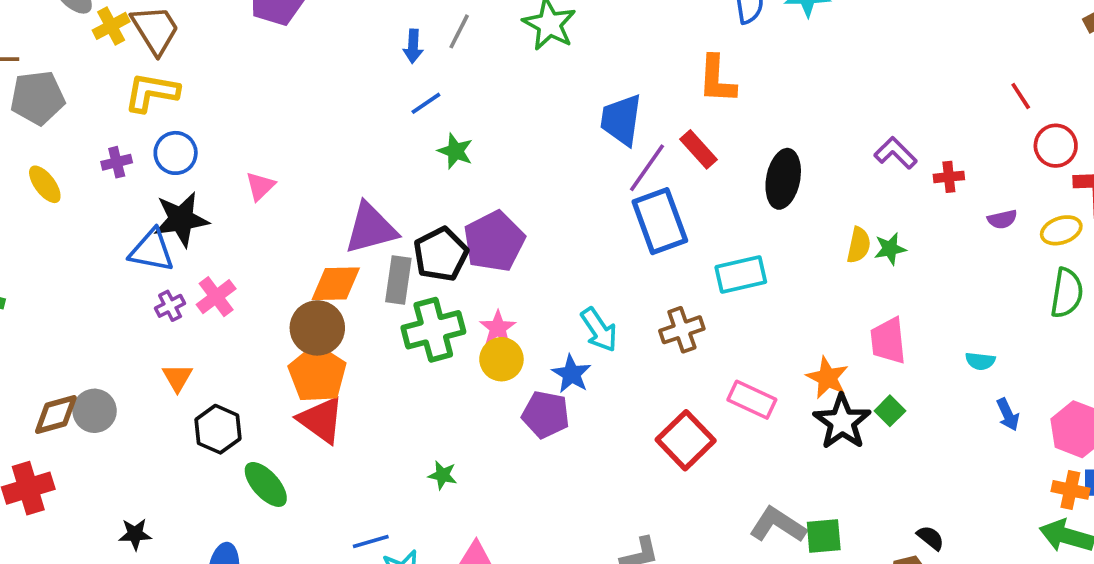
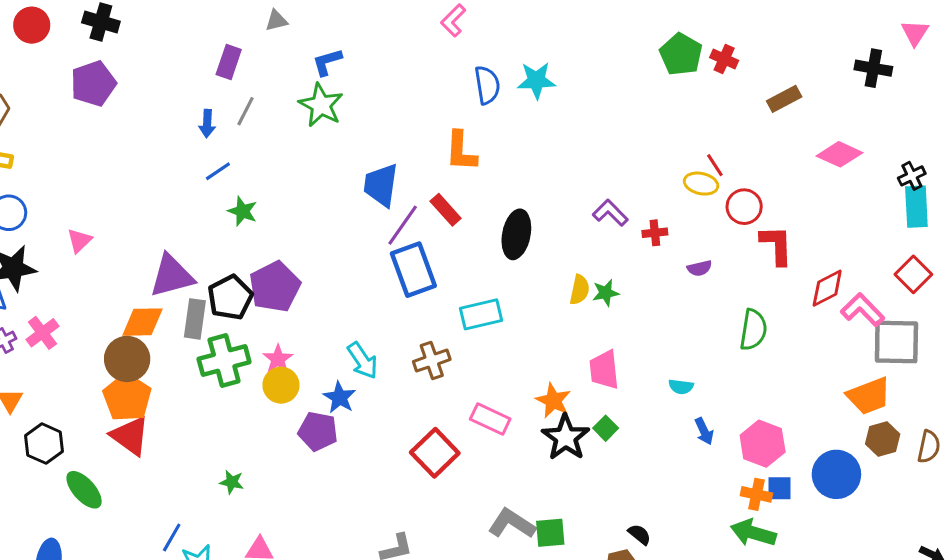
yellow ellipse: (1061, 230) -> (701, 184), moved, turned 32
blue line: (371, 542) -> (172, 537), turned -44

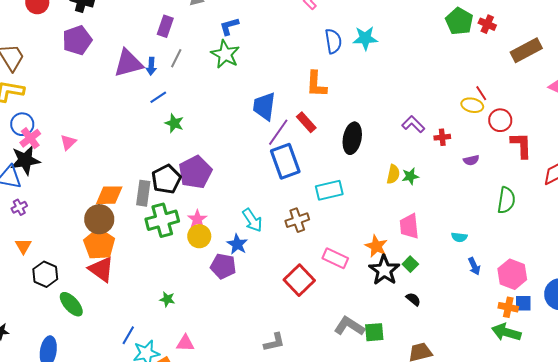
brown rectangle: (784, 99) -> (526, 50), size x1.4
purple triangle: (172, 276) -> (128, 63), moved
pink cross: (42, 333) -> (30, 138), moved
black semicircle: (639, 534) -> (413, 299), moved

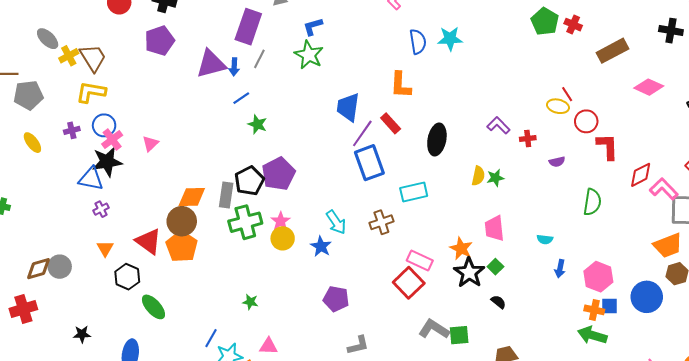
purple rectangle: (165, 26) -> (248, 27), size x1.6
purple pentagon: (223, 266) -> (336, 299), moved
blue arrow: (474, 266) -> (560, 269), turned 36
red triangle: (101, 269) -> (148, 241), moved
red square: (299, 280) -> (409, 283), moved

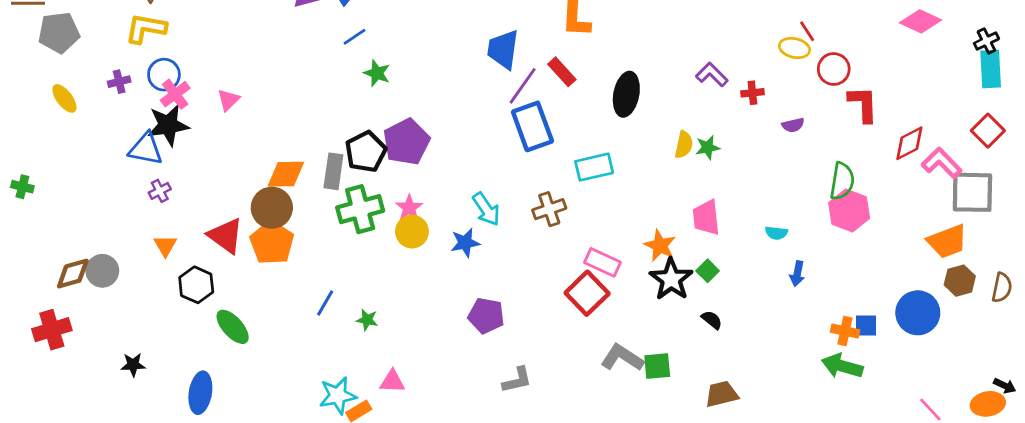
blue star: (321, 246) -> (465, 243), turned 30
pink hexagon: (598, 277) -> (849, 211), moved
blue line: (211, 338) -> (325, 303), moved

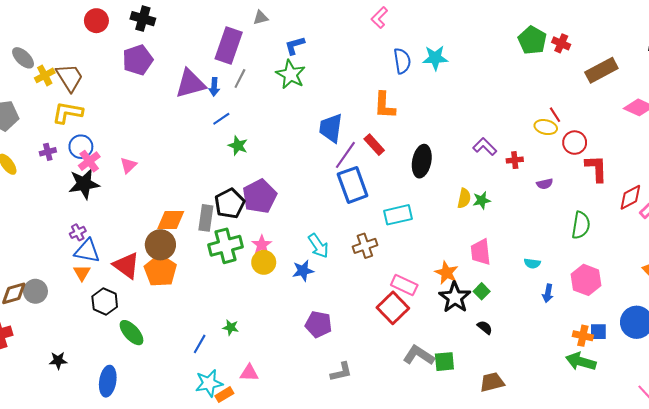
blue triangle: (146, 149) -> (87, 251), moved
pink hexagon: (849, 211) -> (586, 280), moved
blue line: (325, 303) -> (200, 344), moved

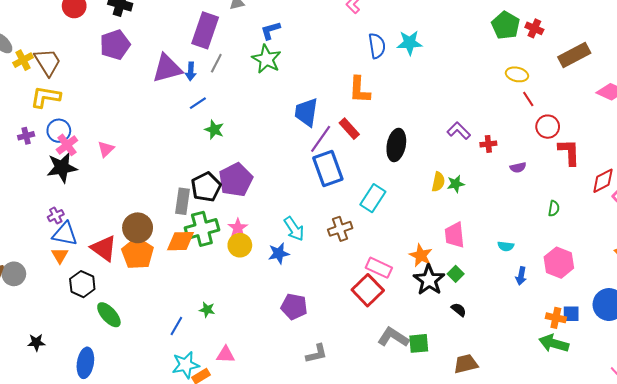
yellow ellipse: (546, 127) -> (517, 74), moved
cyan rectangle: (398, 215) -> (373, 198), turned -44
orange diamond: (171, 220) -> (181, 241), moved
green semicircle: (581, 225) -> (554, 208), size x0.6

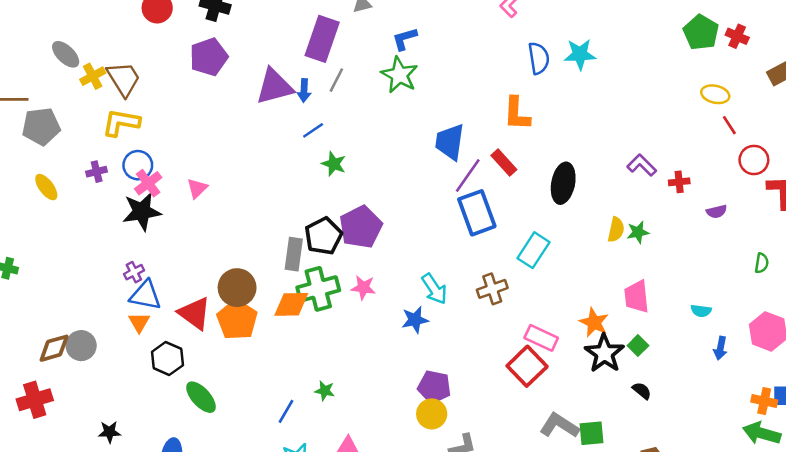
pink star: (238, 228) -> (363, 288), turned -30
yellow circle: (240, 245) -> (432, 414), moved

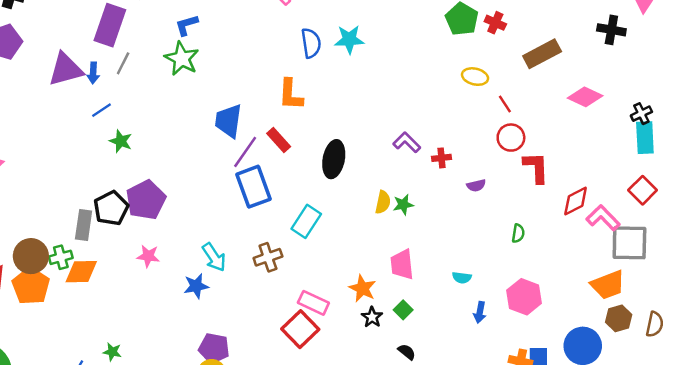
red line: (729, 125) -> (505, 104), moved
green cross: (318, 289) -> (61, 257), moved, size x0.6
black star: (604, 353) -> (372, 317), size x0.6

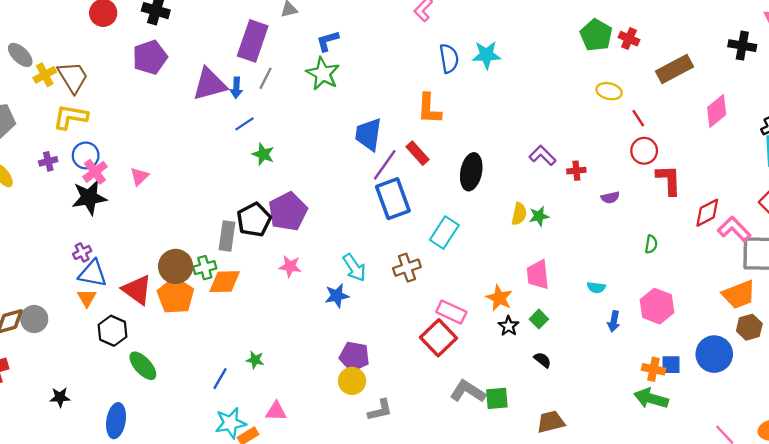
pink diamond: (585, 97) -> (717, 111), turned -64

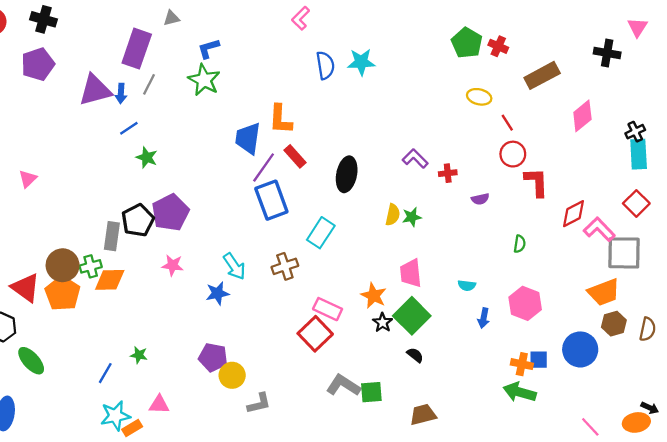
orange L-shape: (429, 109) -> (280, 119), moved
green square: (539, 319) -> (412, 316), size x2.0
purple pentagon: (354, 356) -> (213, 357), moved

